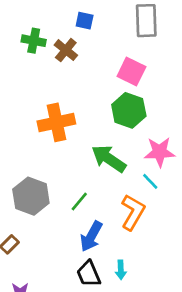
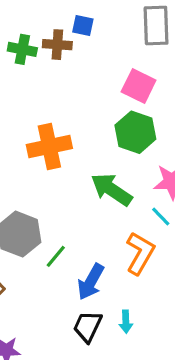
brown cross: (66, 50) -> (57, 45), moved, turned -35
green line: (79, 201) -> (56, 256), moved
black trapezoid: (89, 274) -> (88, 326), turned 48

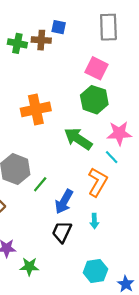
cyan arrow: (126, 322) -> (94, 221), moved

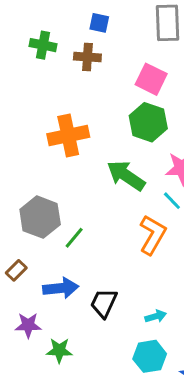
brown cross: (41, 40) -> (87, 57), moved
blue arrow: (64, 202) -> (61, 288), moved, turned -125
cyan arrow: (94, 221) -> (156, 316), moved, turned -104

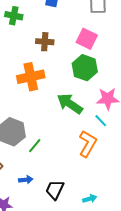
brown cross: (87, 57) -> (45, 42), moved
blue arrow: (61, 288) -> (26, 180), size x0.6

